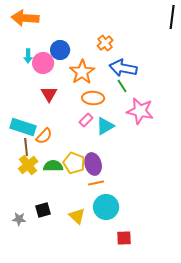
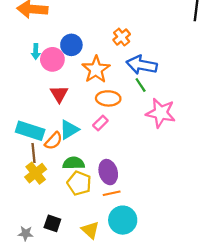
cyan triangle: (105, 126) -> (69, 130), moved
yellow pentagon: (74, 163) -> (79, 183), moved
green semicircle: (53, 166) -> (74, 163), moved
black square: (43, 210) -> (52, 223), turned 35

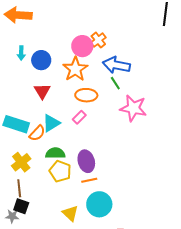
blue circle: (71, 45) -> (41, 60), moved
pink circle: (52, 59) -> (82, 46), moved
brown line: (33, 153) -> (19, 188), moved
black square: (52, 223) -> (21, 206), moved

